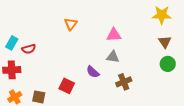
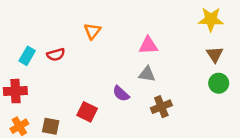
cyan rectangle: (12, 43) -> (27, 56), moved
red semicircle: (29, 49) -> (56, 55), moved

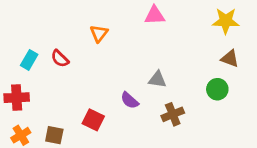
pink triangle: (148, 45) -> (155, 15), moved
red semicircle: (56, 55) -> (60, 59), turned 60
brown triangle: (215, 55) -> (230, 59), turned -36
green circle: (219, 83) -> (217, 89), moved

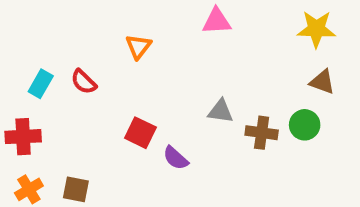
purple semicircle: (130, 100) -> (176, 158), moved
brown cross: (173, 114) -> (262, 133), moved, turned 30
red square: (93, 120) -> (140, 133), moved

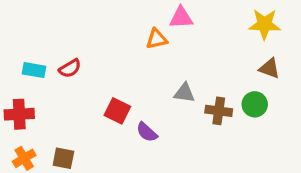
orange triangle: (138, 47) -> (157, 39), moved, turned 40
red semicircle: (84, 82) -> (70, 68), turned -75
cyan rectangle: (41, 84) -> (34, 70), turned 70

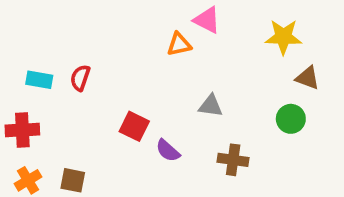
pink triangle: (181, 18) -> (207, 20), turned 30
yellow star: (265, 24) -> (283, 37), moved
red semicircle: (70, 68) -> (80, 78), turned 140
brown cross: (219, 111) -> (233, 160), moved

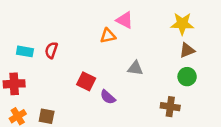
pink triangle: (207, 20) -> (125, 20), moved
orange triangle: (179, 44) -> (108, 36), moved
brown triangle: (308, 78) -> (187, 50), moved, turned -42
brown cross: (233, 160) -> (170, 107), moved

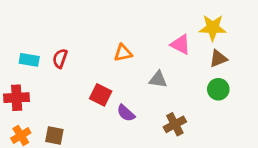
pink triangle: (125, 20) -> (180, 44), moved
orange triangle: (108, 36) -> (123, 53), moved
brown cross: (170, 107) -> (175, 124), moved, turned -36

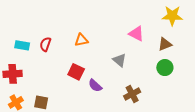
yellow star: (213, 28) -> (172, 16), moved
orange triangle: (123, 53) -> (81, 40), moved
gray triangle: (158, 79) -> (119, 60), turned 32

